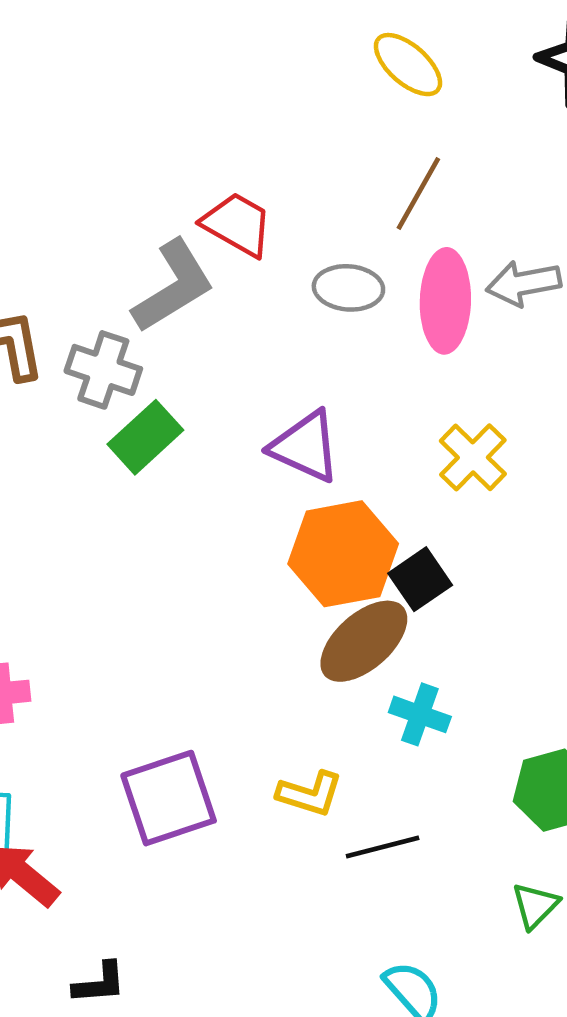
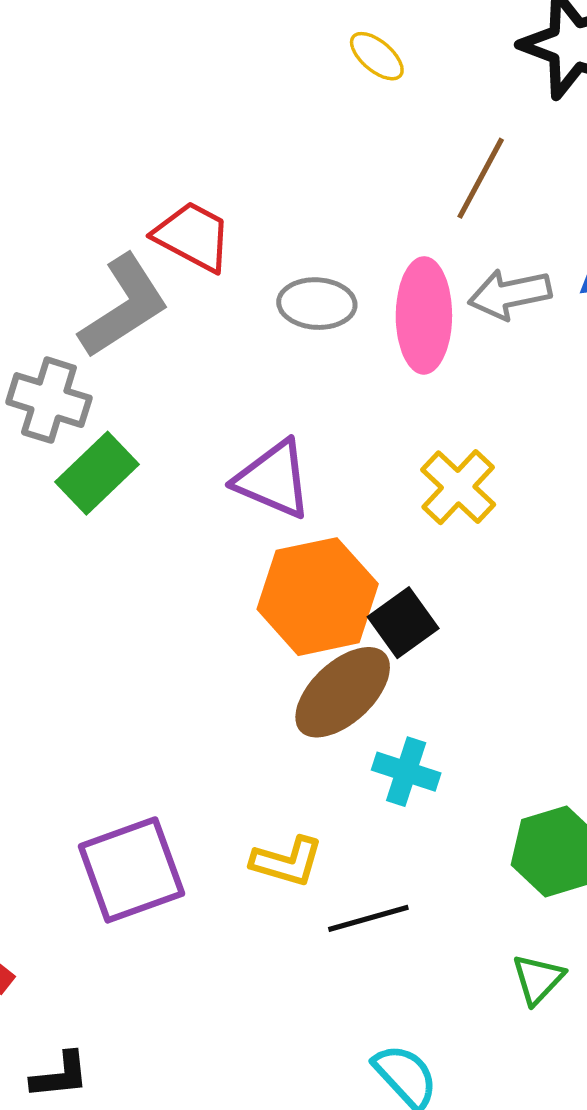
yellow ellipse: (408, 65) -> (377, 56), size x0.7
brown line: (418, 194) -> (481, 178), moved

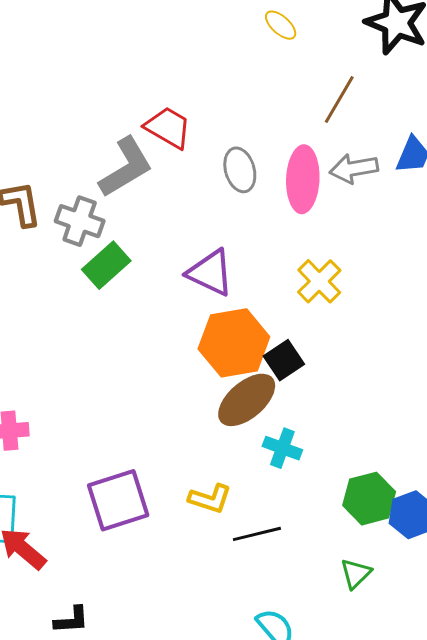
gray ellipse: (317, 304) -> (240, 170), turned 69

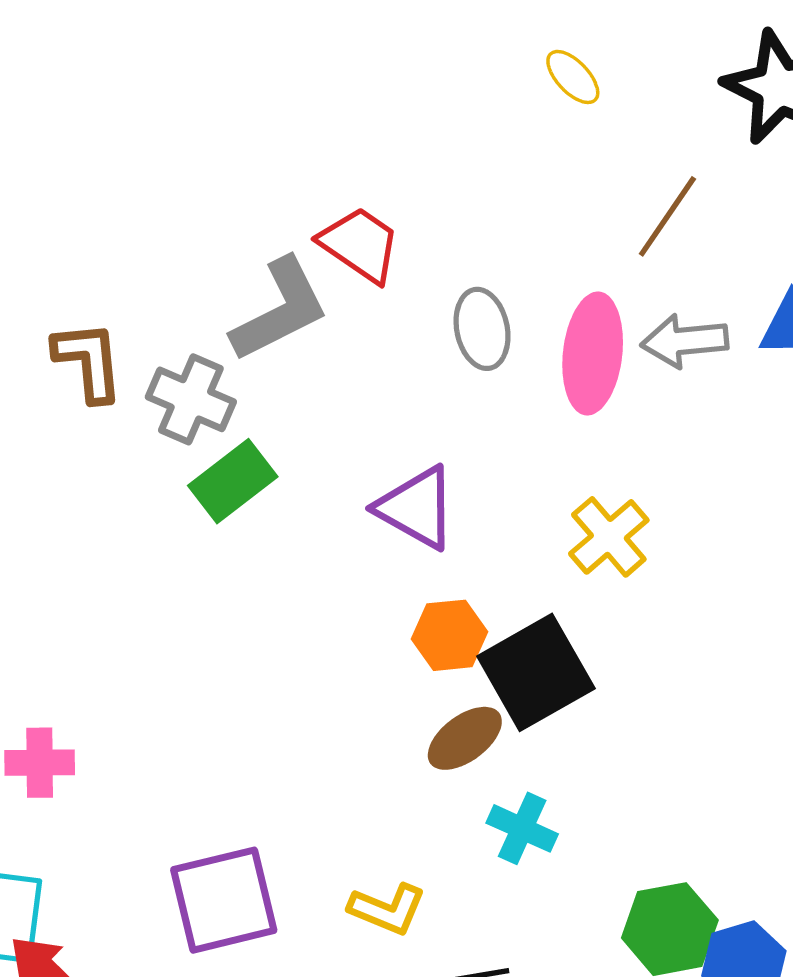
orange hexagon: (234, 343) -> (450, 635), size x0.6
black square: (284, 360) -> (536, 672), size x1.6
brown ellipse: (247, 400) -> (465, 738), size x0.7

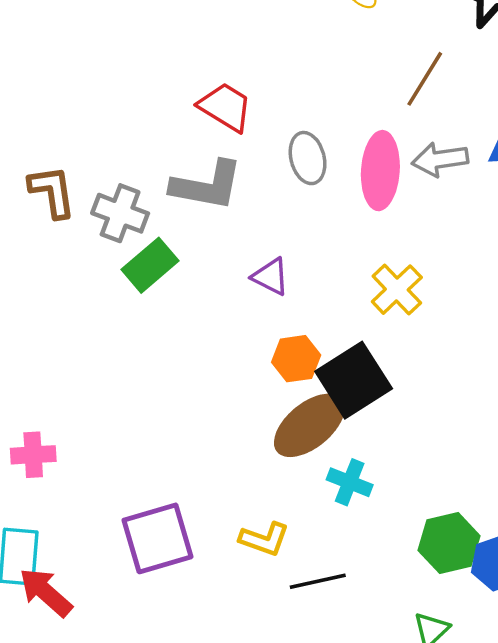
gray L-shape: (280, 310) -> (207, 185), moved, turned 40
purple triangle: (416, 508) -> (271, 277), size x0.7
brown ellipse: (465, 738) -> (309, 425), size x1.5

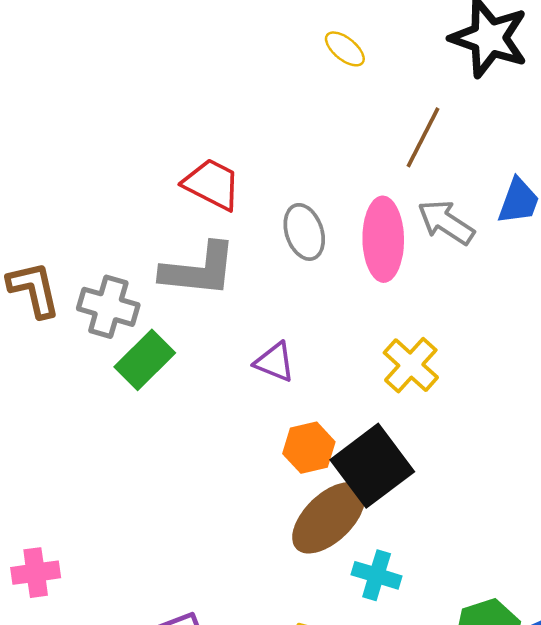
gray arrow: (440, 159) -> (446, 222), turned 46

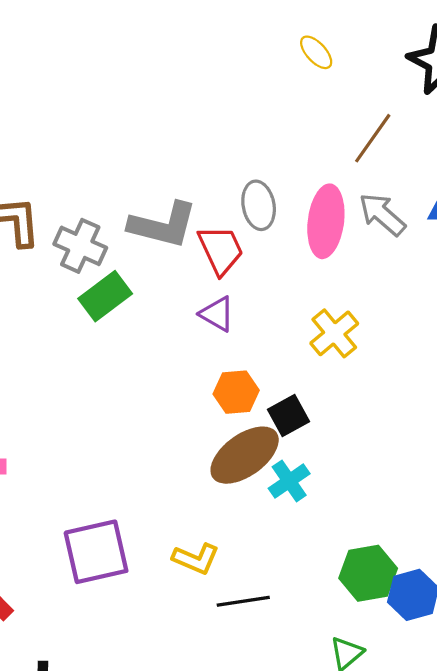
red trapezoid: (212, 184) -> (221, 250), moved, turned 30
black square: (372, 466) -> (289, 415), size x0.6
cyan cross: (377, 575) -> (289, 481), moved, turned 30

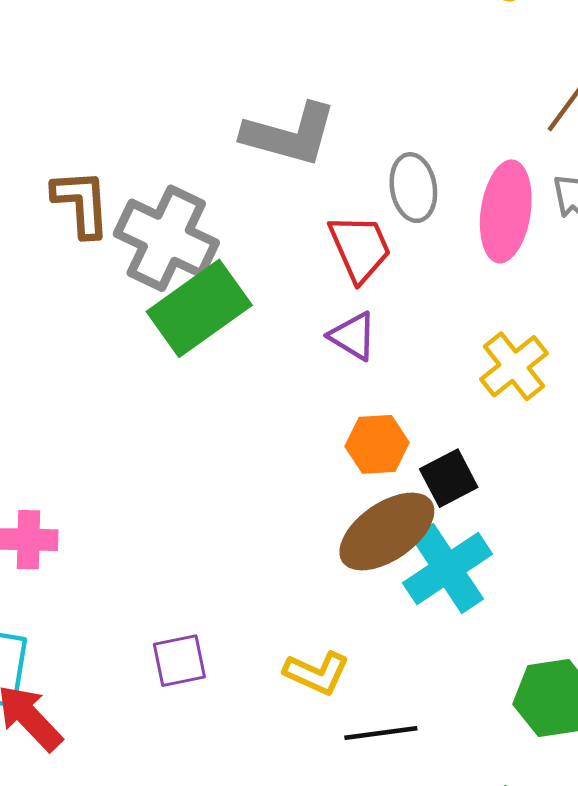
gray L-shape: (163, 225) -> (290, 134), moved
gray cross: (80, 246) -> (166, 238), size x1.4
green rectangle: (105, 296) -> (199, 308), size x1.4
cyan cross: (289, 481) -> (448, 568), size x1.5
purple square: (96, 552) -> (179, 661), size x0.6

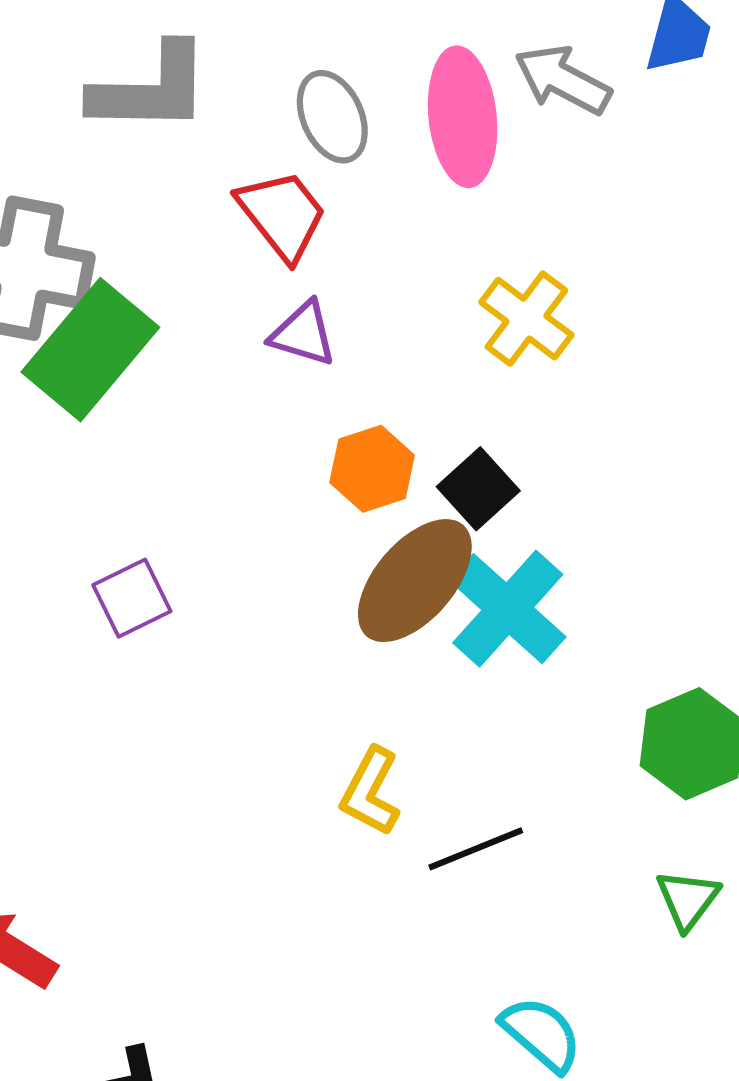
purple square: (179, 661) -> (132, 598), moved
yellow L-shape: (317, 673) -> (370, 792), turned 108

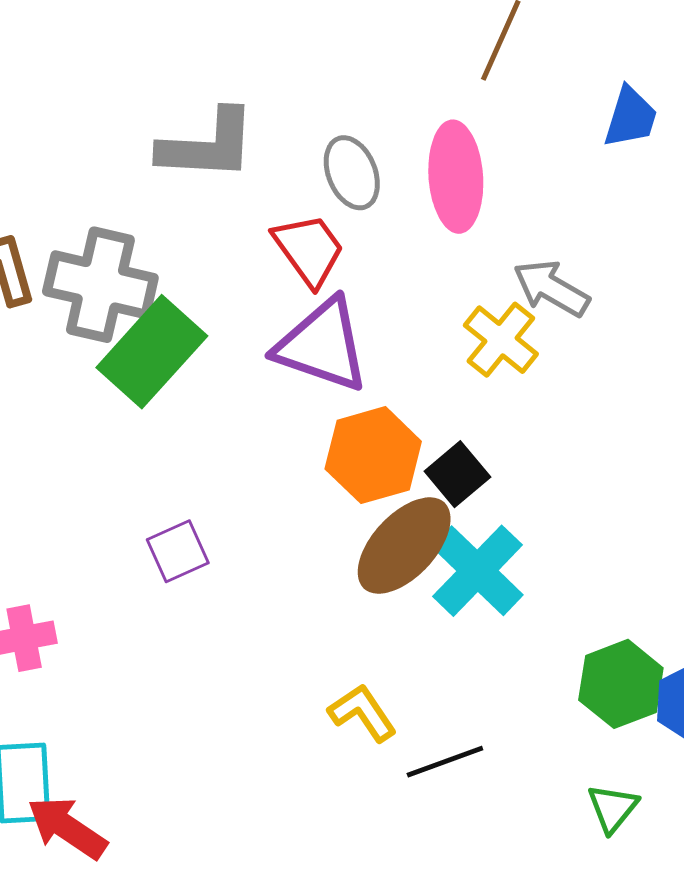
gray arrow: (563, 80) -> (551, 288), moved
purple triangle: (303, 334) -> (322, 345), size x1.8
orange hexagon: (372, 469) -> (373, 455), size x1.4
yellow L-shape: (370, 792) -> (362, 713), turned 116

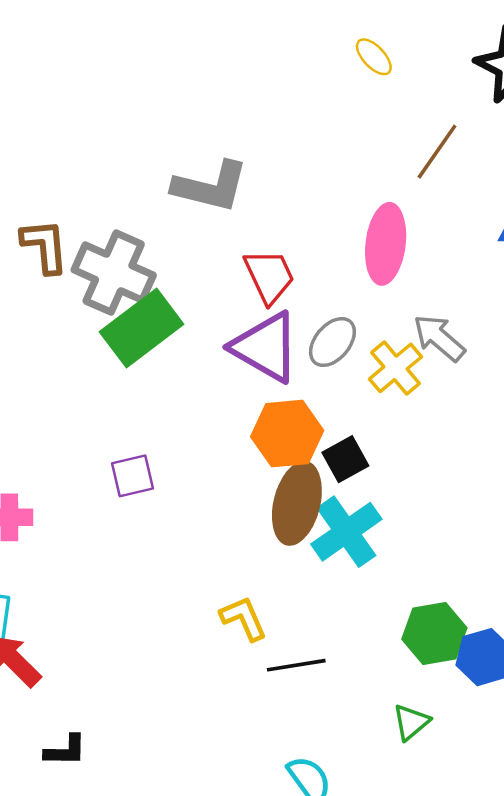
gray ellipse: (352, 173) -> (332, 342), moved, turned 51
brown ellipse: (404, 546) -> (297, 503), turned -40

